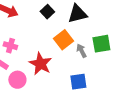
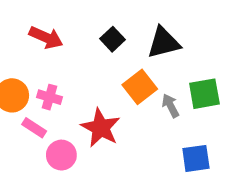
blue square: (78, 82) -> (196, 158), moved

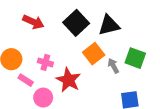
black square: (112, 39) -> (76, 23), size x1.6
green square: (204, 94) -> (135, 58), turned 30
pink cross: (49, 97) -> (45, 62), moved

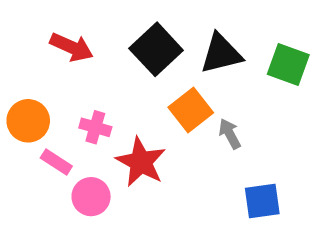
green square: (135, 58) -> (288, 64), moved

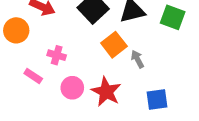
orange circle: (28, 121) -> (16, 30), moved
red star: (141, 162) -> (106, 92), moved
pink circle: (91, 197) -> (72, 88), moved

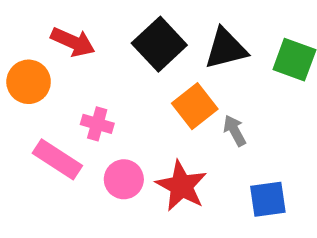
pink rectangle: (33, 76) -> (57, 159), size x1.5

